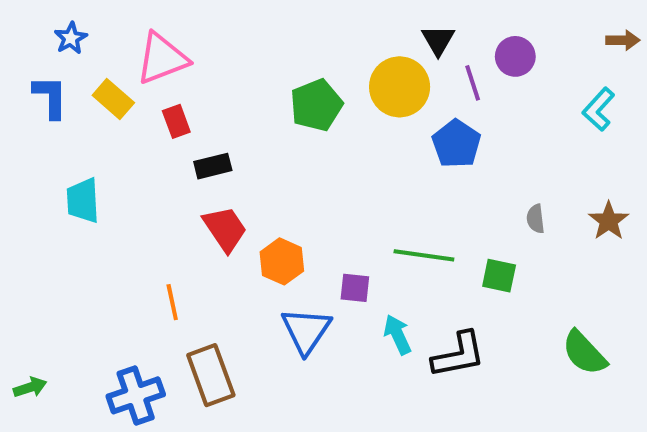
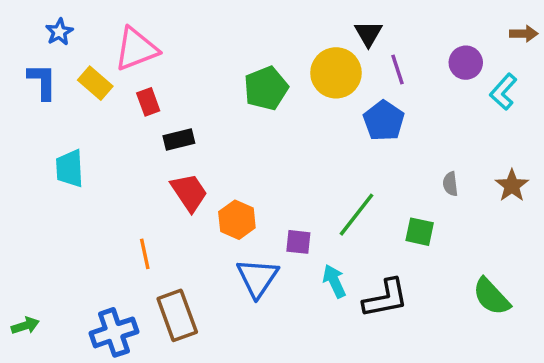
purple circle: (515, 56) -> (466, 63), moved
green line: (424, 255) -> (356, 215), turned -60

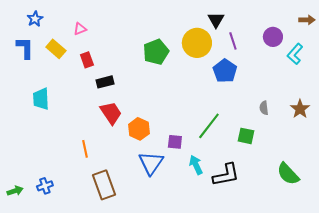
pink triangle: (136, 49) -> (80, 29), size x0.5
blue cross: (114, 332) -> (45, 186), moved, size x0.6

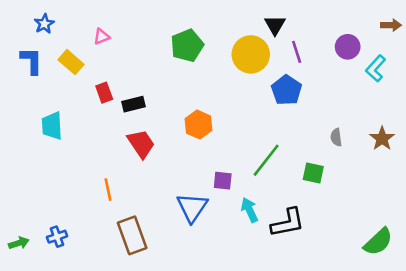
green pentagon: (156, 52) -> (187, 46), moved
red rectangle: (87, 60) -> (104, 93), moved
orange hexagon: (139, 129) -> (199, 125), moved
green semicircle: (288, 174) -> (378, 242), moved, turned -90

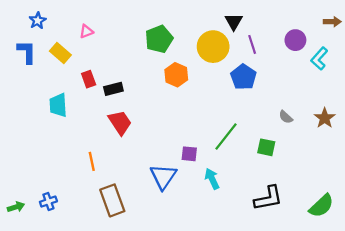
orange hexagon: (199, 125) -> (176, 75), moved
cyan trapezoid: (52, 126) -> (58, 105), moved
gray semicircle: (336, 137) -> (286, 117), turned -40
black L-shape: (288, 223) -> (268, 198), moved

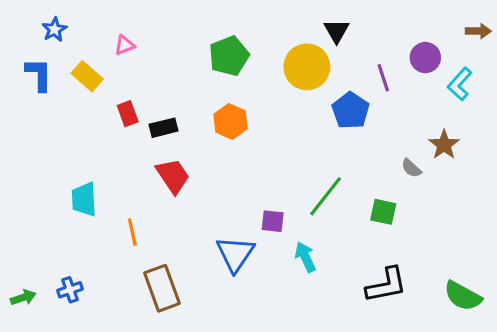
purple line: (252, 44) -> (383, 78), moved
orange hexagon: (176, 75) -> (231, 121), moved
cyan trapezoid: (58, 105) -> (84, 199), moved
brown star: (325, 118) -> (444, 145), moved
green semicircle: (321, 206) -> (463, 296), turned 72

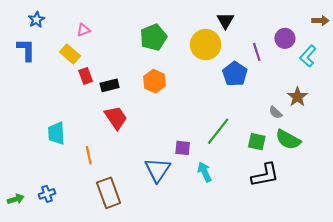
yellow rectangle: (87, 76) -> (70, 54), moved
black L-shape: (386, 285) -> (265, 175), moved
green semicircle: (463, 296) -> (288, 140), moved

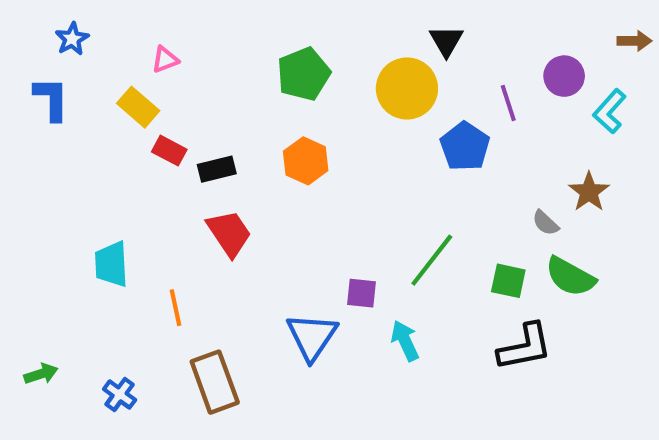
red rectangle: (86, 76) -> (169, 151), turned -42
blue cross: (47, 194) -> (120, 394), moved, turned -35
green arrow: (16, 199) -> (41, 374), moved

